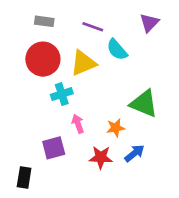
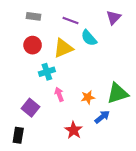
red circle: (43, 59) -> (33, 45), size x0.7
green triangle: (144, 103) -> (118, 93), moved, turned -40
purple square: (54, 148) -> (30, 108), moved, turned -36
red star: (101, 157) -> (74, 130), moved, turned 30

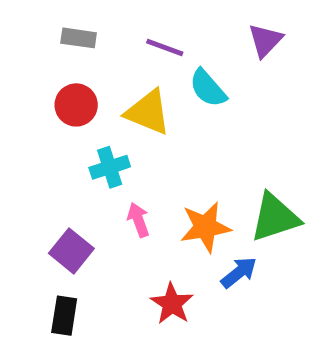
yellow triangle: (63, 48) -> (148, 112), turned 45
orange star: (88, 97) -> (205, 227), size x1.5
black rectangle: (18, 135) -> (64, 316), moved

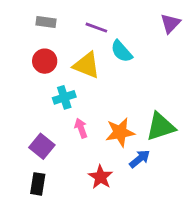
purple triangle: (265, 40) -> (170, 23), moved

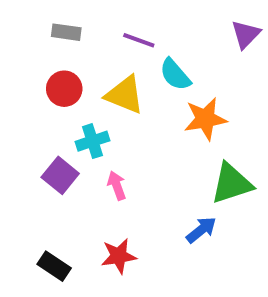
orange star: (120, 132) -> (205, 119), moved
purple square: (42, 146) -> (60, 175), moved
red star: (101, 177) -> (119, 256), moved, turned 30
black rectangle: (38, 184) -> (54, 266), turned -65

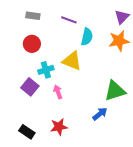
cyan semicircle: (175, 75) -> (87, 37), turned -126
yellow triangle: (125, 95) -> (72, 61), moved
orange star: (205, 119) -> (119, 41), moved

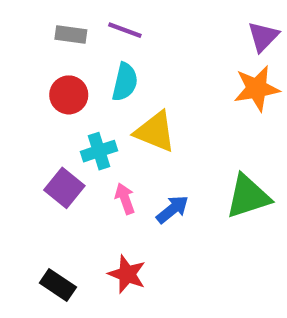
purple line: (69, 20) -> (125, 30), moved
cyan semicircle: (87, 37) -> (125, 82), moved
blue arrow: (100, 114) -> (172, 209), moved
red star: (59, 127) -> (127, 274), turned 30

